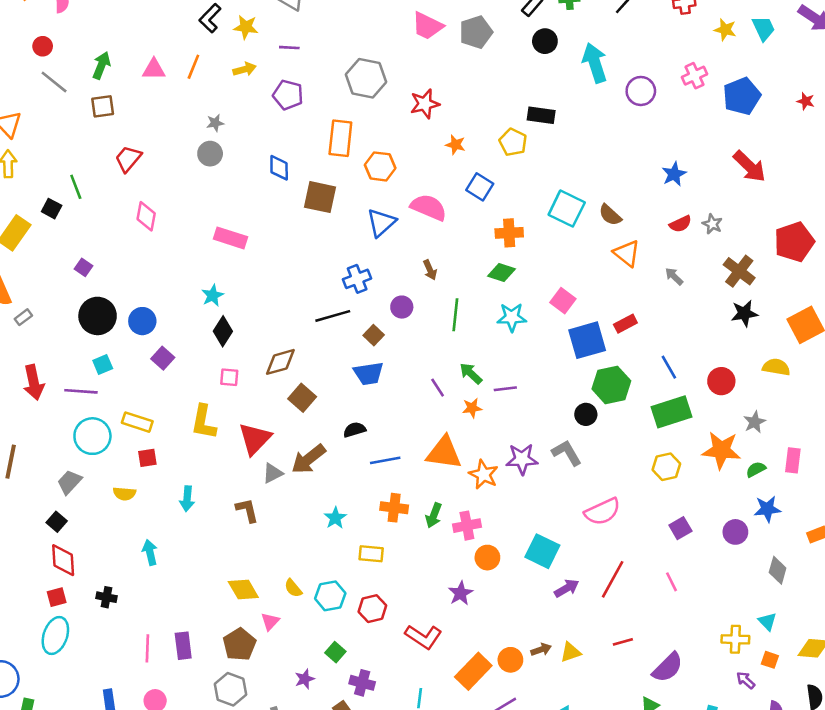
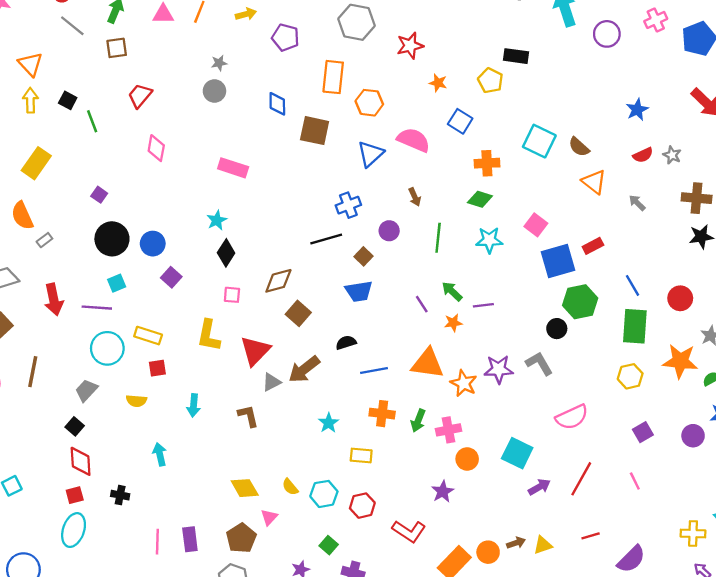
black square: (52, 209) -> (68, 100), moved
brown cross: (739, 271) -> (697, 198), turned -32
green rectangle: (671, 412) -> (635, 326), turned -68

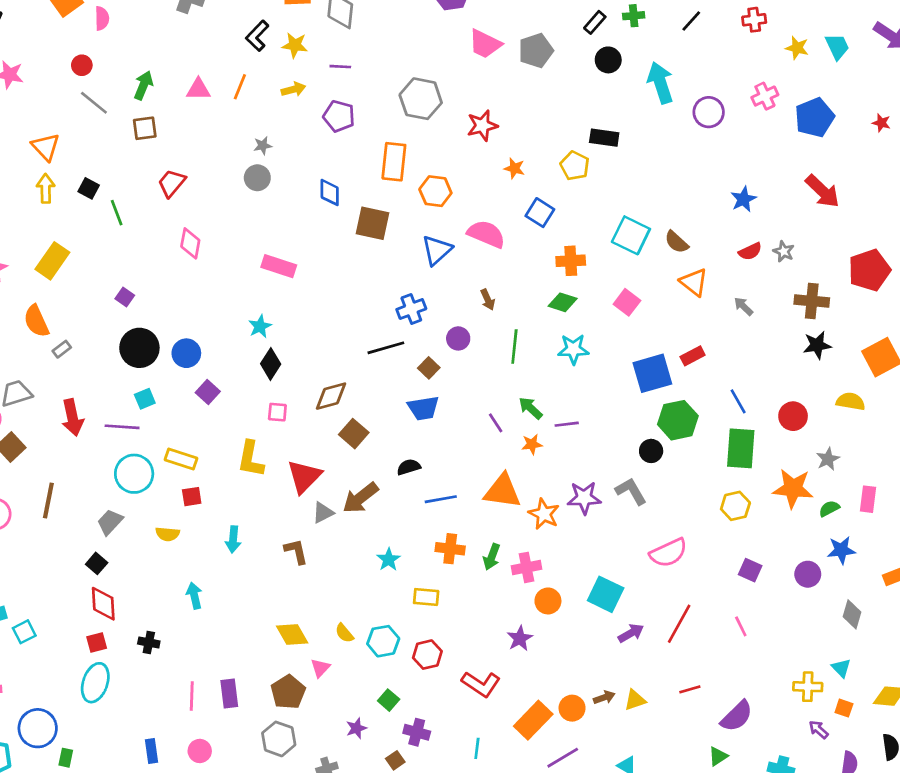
pink square: (536, 225) -> (627, 302), moved
purple square: (643, 432) -> (750, 570), turned -36

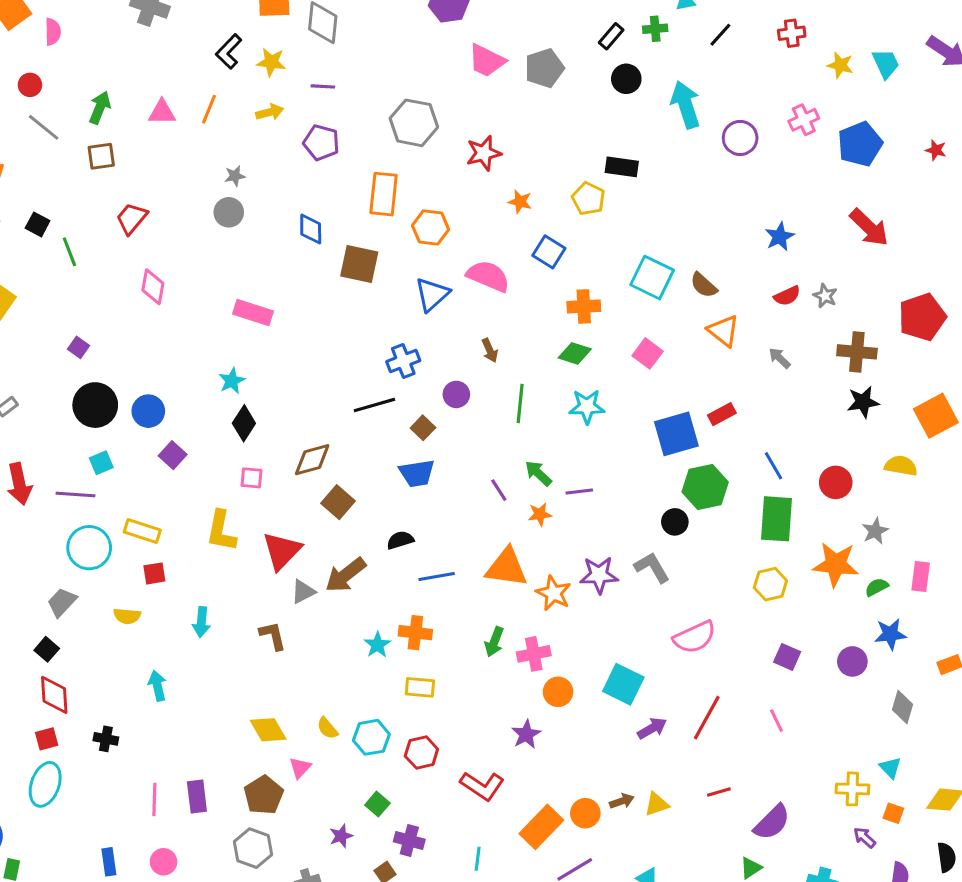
orange cross: (450, 549) -> (415, 633), moved

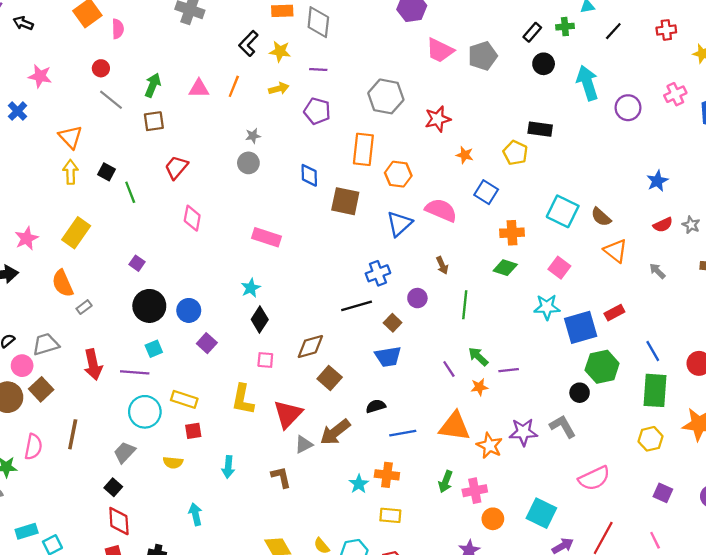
cyan star: (587, 407) -> (547, 307), moved

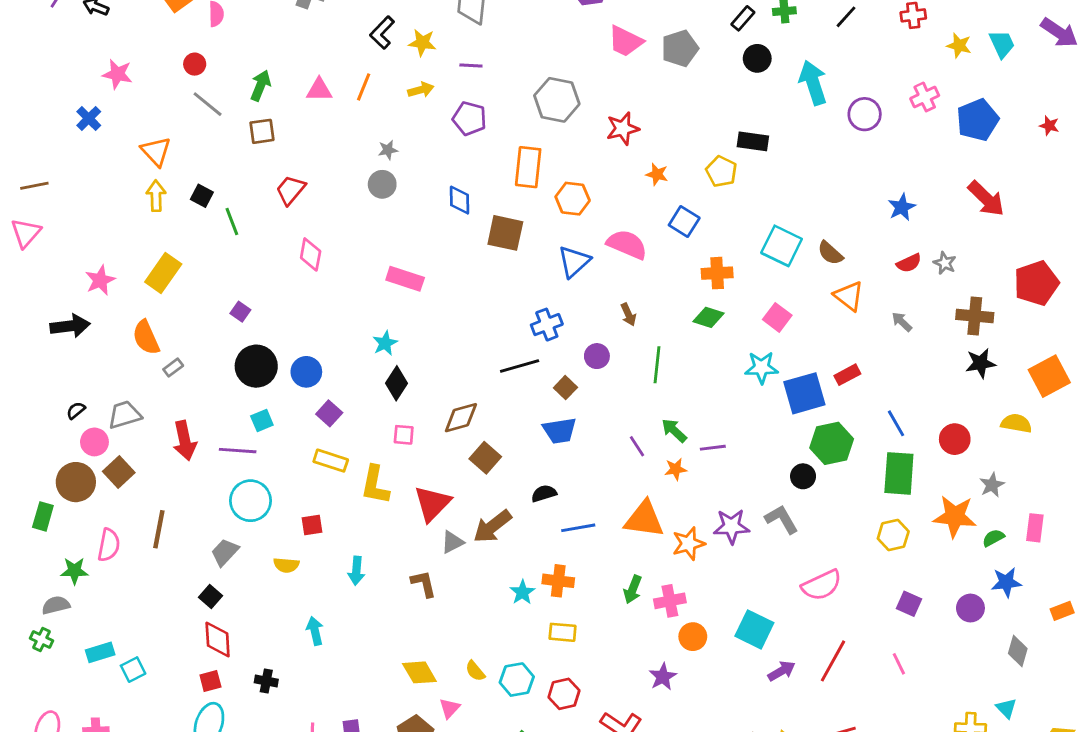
yellow rectangle: (184, 399) -> (331, 461), moved
orange star: (489, 446) -> (688, 544), turned 30

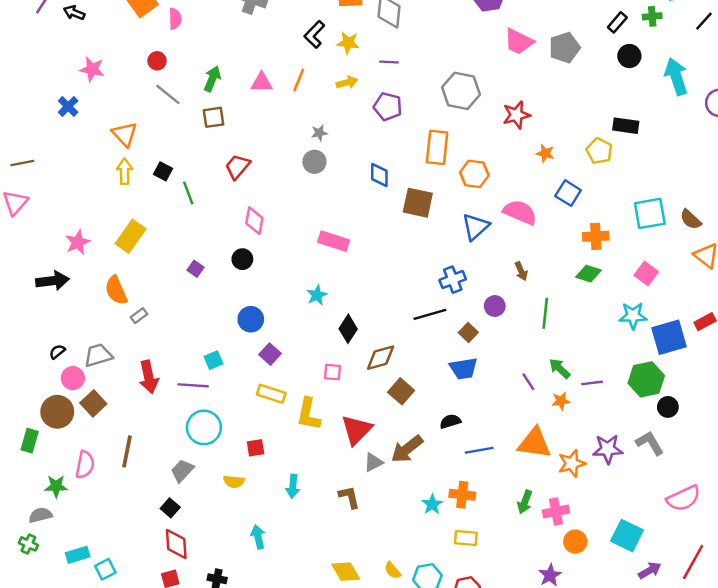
cyan square: (782, 246) -> (650, 213), turned -36
black circle: (256, 366) -> (242, 259), moved, size x0.6
black diamond: (396, 383) -> (348, 329), moved
green hexagon: (832, 443) -> (646, 379), moved

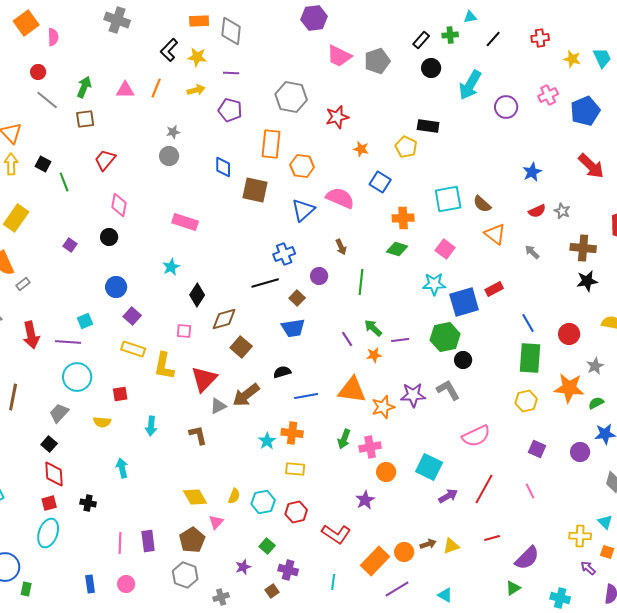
cyan arrow: (676, 76) -> (470, 85), turned -132
yellow semicircle: (393, 570) -> (234, 496), turned -119

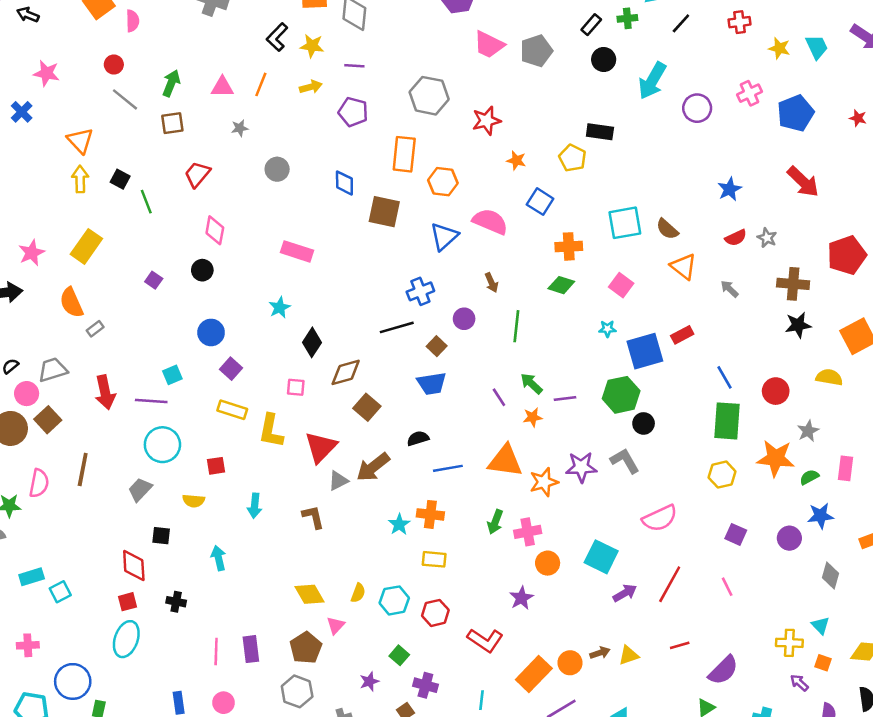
gray star: (173, 132) -> (240, 128), moved
cyan star: (434, 284) -> (607, 329), size x0.6
black square: (49, 444) -> (161, 536), moved, turned -35

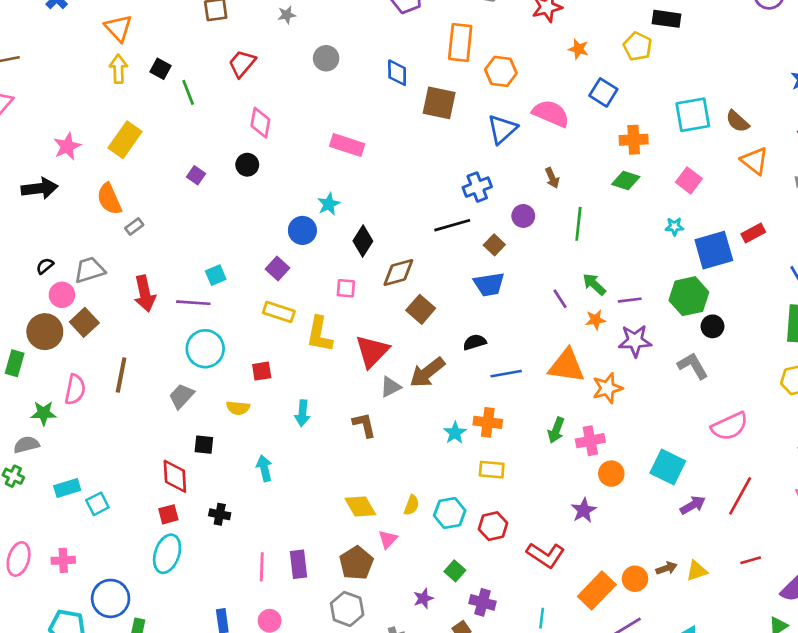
blue circle: (211, 332) -> (302, 230), moved
purple star: (581, 467) -> (635, 341), moved

